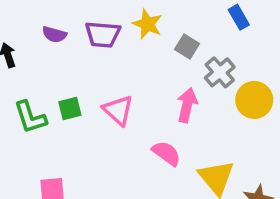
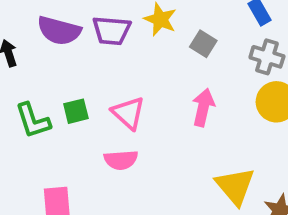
purple semicircle: (54, 34) -> (59, 31), size x1.6
gray cross: (220, 72) -> (267, 57), moved, turned -32
pink semicircle: (166, 153) -> (121, 160), moved, turned 140

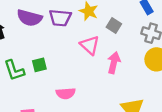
pink triangle: (128, 113) -> (90, 45), moved

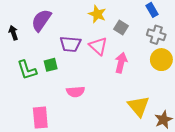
purple semicircle: (29, 18) -> (41, 20), turned 110
purple trapezoid: (60, 18) -> (70, 44), moved

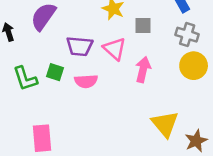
gray square: (121, 28) -> (143, 26), turned -32
green square: (51, 65) -> (55, 72), turned 32
pink semicircle: (75, 92) -> (86, 81), moved

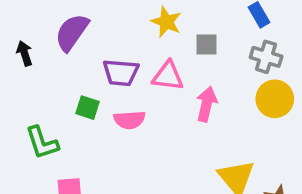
pink triangle: (115, 49) -> (168, 76), turned -35
green L-shape: (25, 79) -> (42, 143), moved

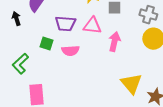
black arrow: (24, 53) -> (16, 19), moved
green L-shape: (42, 143) -> (20, 64), turned 65

